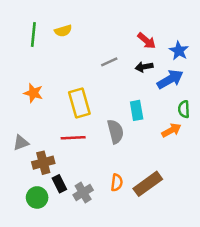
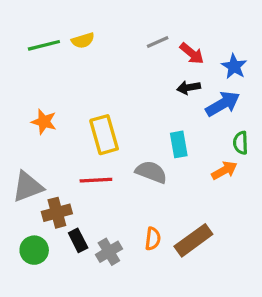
green line: (33, 34) -> (44, 45), turned 70
gray line: (109, 62) -> (158, 42), moved
gray semicircle: (115, 132) -> (151, 172), turned -55
gray triangle: (21, 143) -> (28, 187), size x1.5
green circle: (37, 197) -> (34, 250), moved

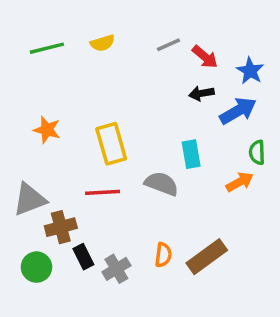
yellow semicircle: (83, 40) -> (102, 43), moved

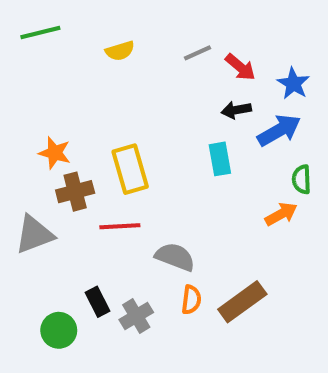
green line: (47, 48) -> (40, 32), moved
cyan rectangle: (191, 154) -> (220, 159), moved
gray semicircle: (162, 184) -> (175, 257), moved
brown cross: (61, 227) -> (75, 192), moved
green circle: (36, 267) -> (59, 330), moved

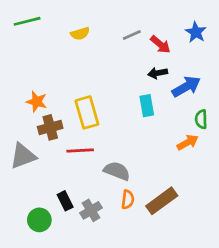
blue star: (293, 83) -> (196, 32), moved

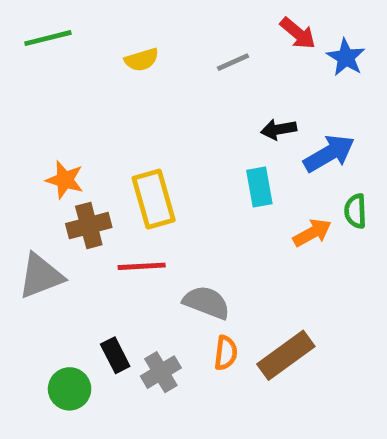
red arrow: (160, 44) -> (298, 33), moved
orange arrow: (188, 142) -> (312, 233), moved

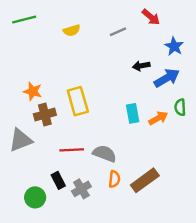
blue star: (346, 57) -> (174, 46), moved
cyan rectangle: (259, 187) -> (133, 113), moved
red line: (142, 266) -> (72, 150), moved

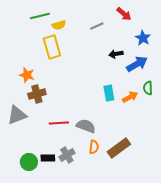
green line: (24, 19) -> (40, 16), moved
yellow rectangle: (78, 101) -> (52, 47), moved
black rectangle: (58, 180) -> (48, 158), moved, turned -64

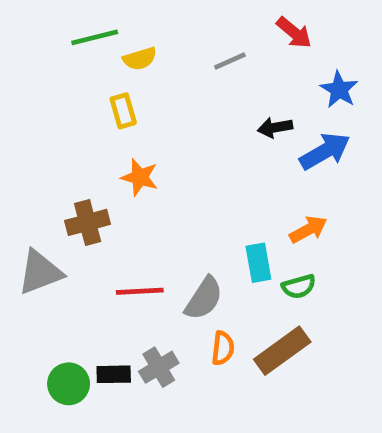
yellow rectangle: (52, 47) -> (123, 111), size x0.6
orange star: (27, 75) -> (140, 177), moved
green semicircle: (148, 88) -> (299, 287), moved, turned -104
cyan rectangle: (109, 93) -> (258, 263), moved
gray semicircle: (86, 126) -> (204, 298), turned 102

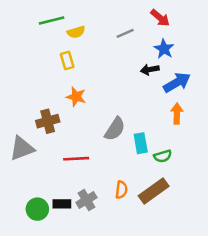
blue star: (339, 90) -> (164, 49), moved
orange arrow: (308, 230) -> (177, 113), moved, turned -60
gray semicircle: (204, 298) -> (115, 129), moved

